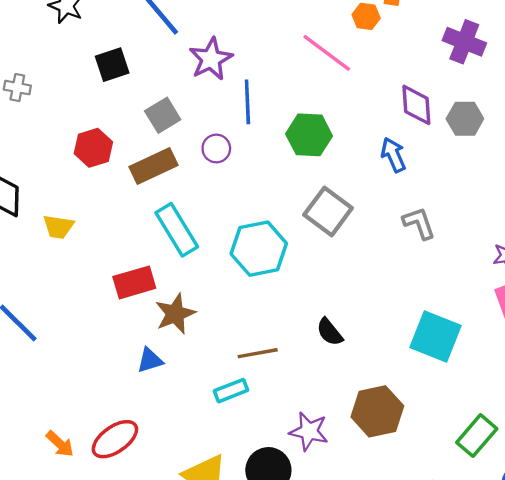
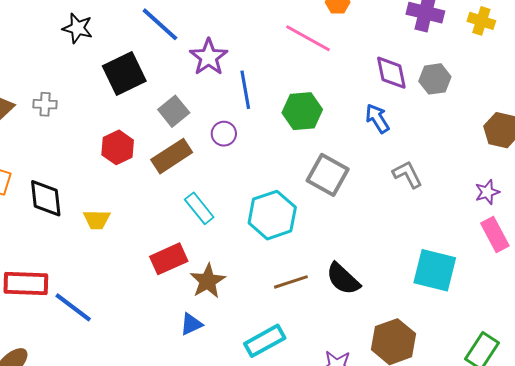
black square: (112, 65) -> (124, 73), size x1.4
cyan rectangle: (177, 230) -> (199, 208), size x0.7
black semicircle: (330, 332) -> (343, 279), size x1.4
brown line: (258, 353) -> (291, 282), moved
cyan rectangle: (231, 391) -> (265, 341), size x1.4

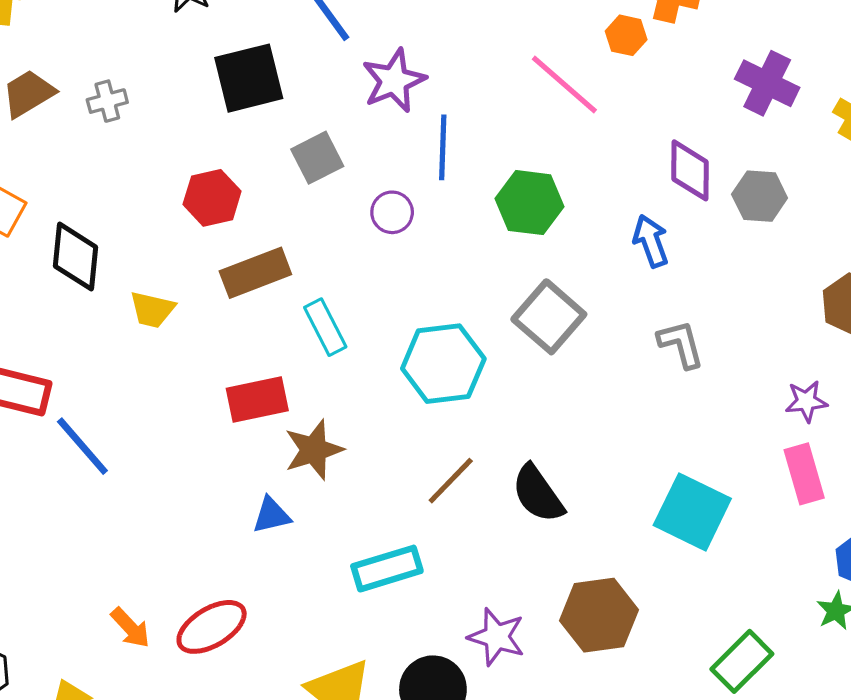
gray cross: (45, 104) -> (107, 101), turned -30
brown rectangle: (172, 156) -> (255, 273), moved
brown line: (291, 282) -> (451, 481), turned -40

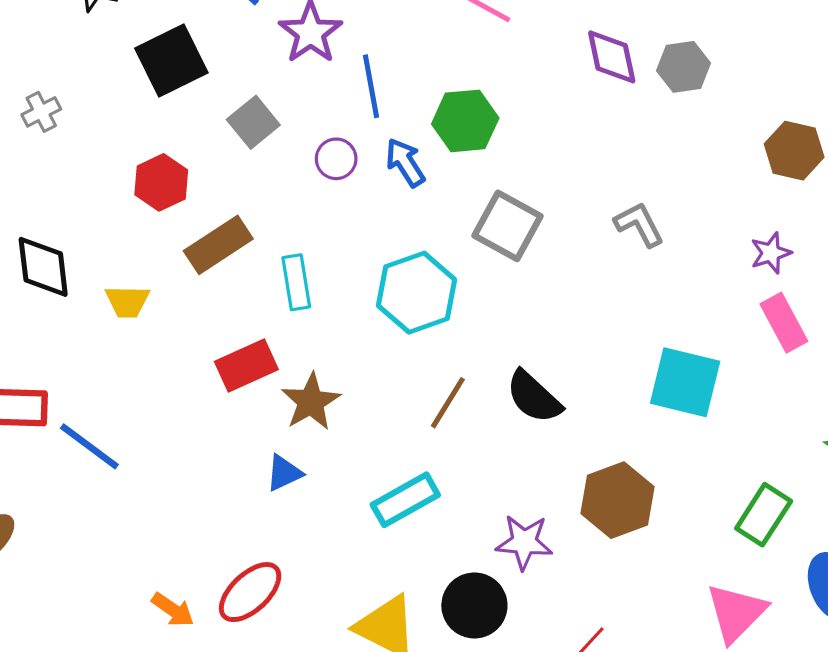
blue arrow: (651, 241) -> (405, 163), moved
cyan rectangle: (325, 327) -> (296, 282), turned 30

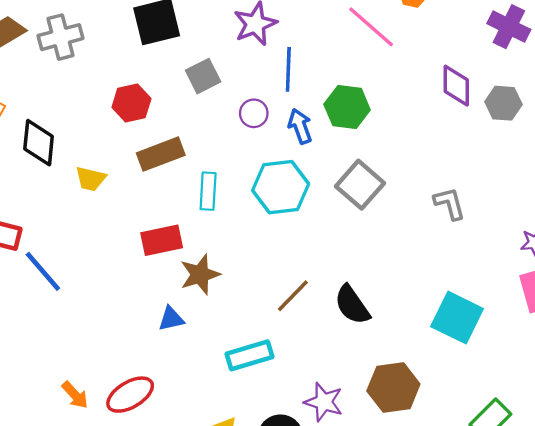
gray cross: (41, 112) -> (61, 37), size x1.6
cyan hexagon: (417, 293) -> (281, 187), moved

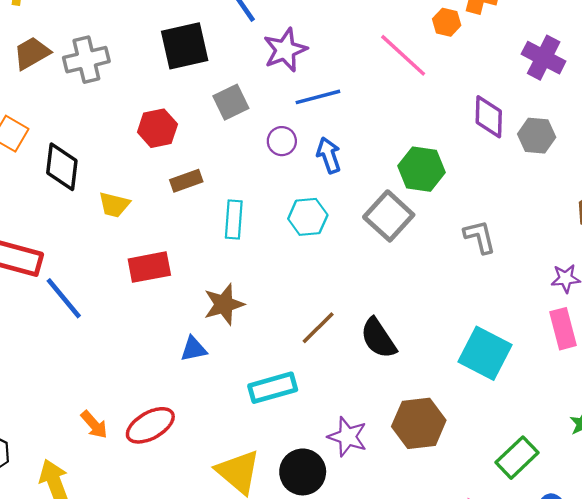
blue line: (288, 69) -> (318, 97), turned 72
green hexagon: (347, 107) -> (422, 169), moved
brown rectangle: (161, 154) -> (186, 181), size x0.7
cyan hexagon: (281, 187) -> (308, 217), size x0.7
red rectangle: (162, 240) -> (149, 267), moved

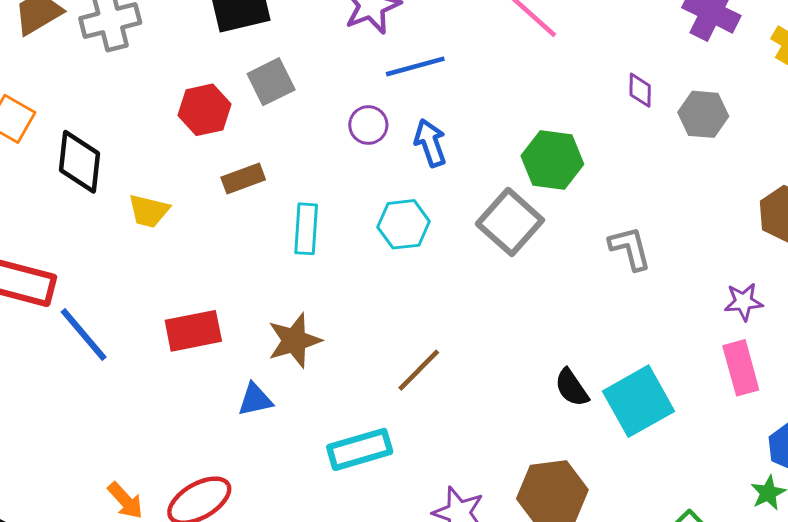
gray square: (231, 102) -> (271, 82), moved
purple diamond: (489, 117) -> (640, 90), size x0.6
red rectangle: (149, 267) -> (193, 331), moved
black semicircle: (378, 338) -> (572, 388), moved, size x0.7
cyan square: (485, 353) -> (638, 401), turned 34

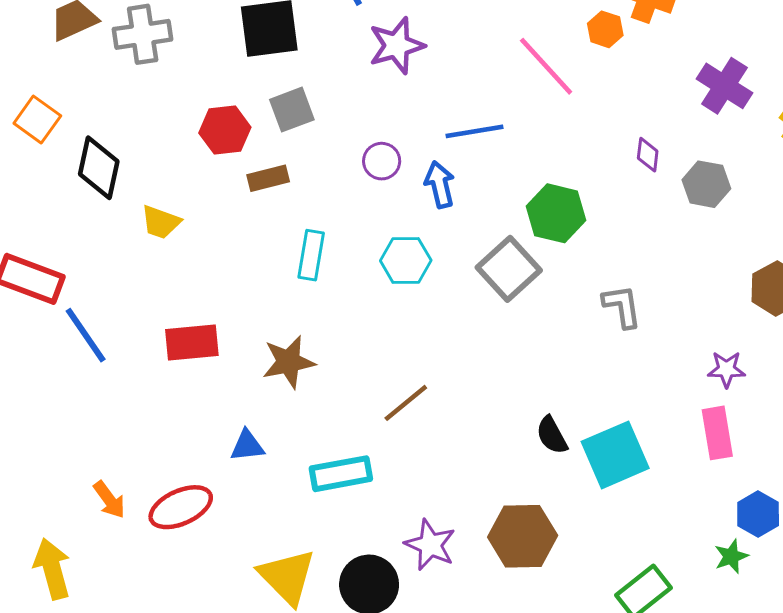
blue line: (415, 66) -> (474, 131), moved
brown rectangle: (243, 179) -> (268, 178), moved
blue triangle: (255, 400) -> (247, 446), moved

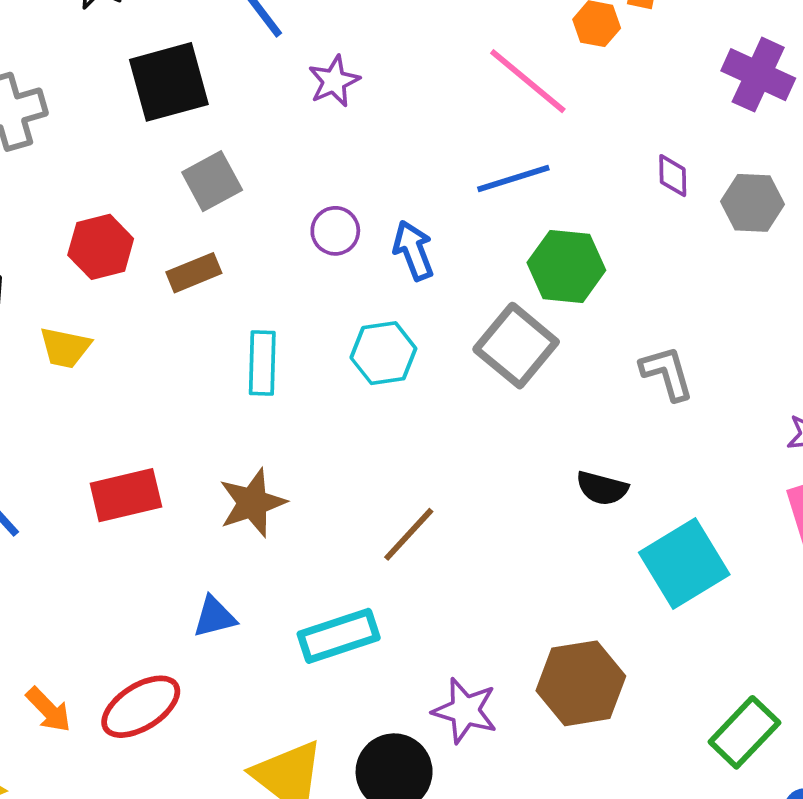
purple star: (397, 46) -> (334, 81), size x0.7
red hexagon: (225, 130) -> (101, 247), moved
blue line: (474, 131) -> (513, 179), moved
black semicircle: (552, 435) -> (602, 488), moved, turned -39

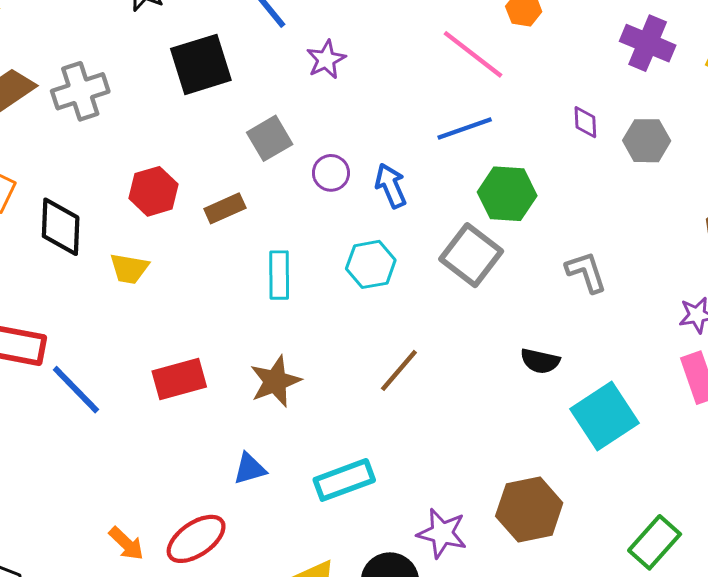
gray square: (212, 181) -> (270, 138), moved
brown line: (409, 534) -> (399, 370), moved

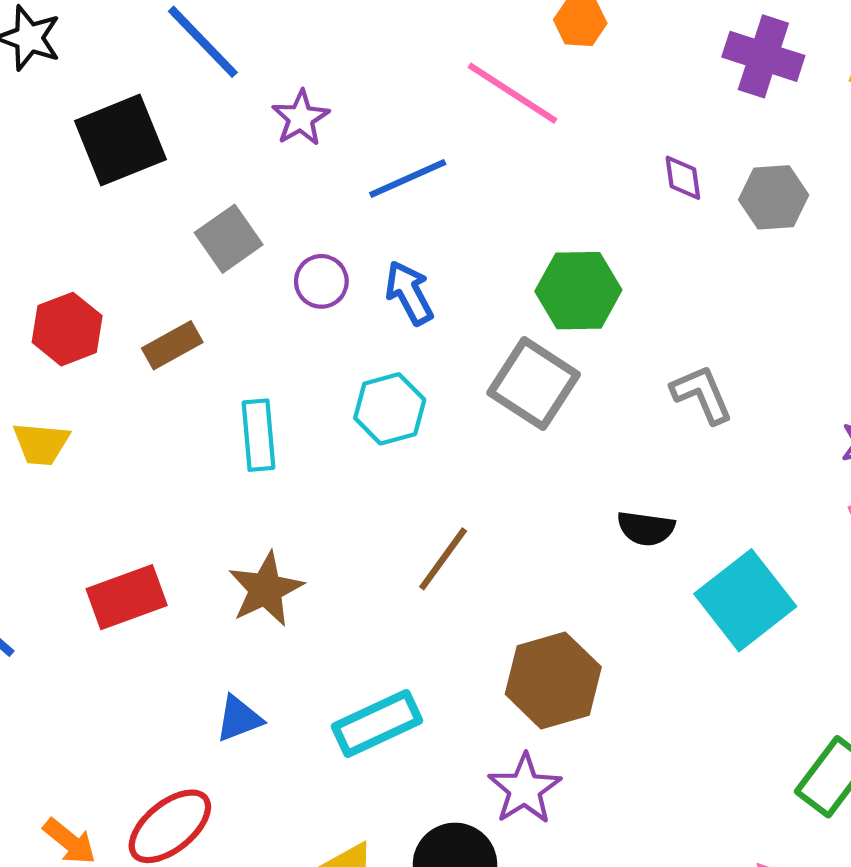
blue line: (465, 129) -> (408, 179), moved
brown hexagon: (529, 510) -> (553, 681), moved
purple star: (442, 533) -> (525, 789), turned 30

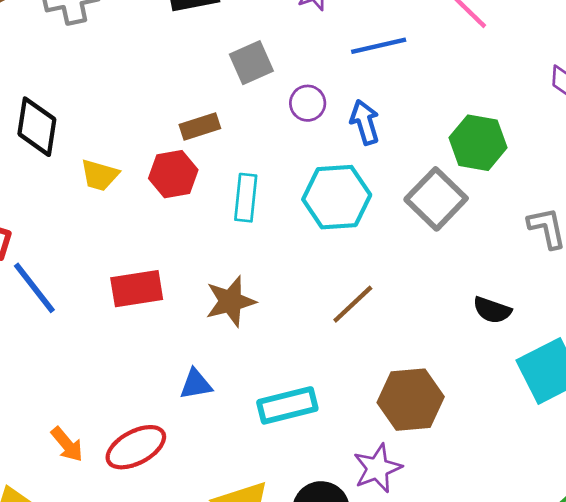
red hexagon: (67, 329) -> (173, 174), moved
cyan hexagon: (390, 409) -> (337, 197), size x1.4

